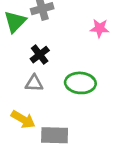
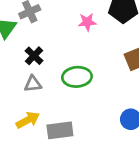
yellow arrow: (23, 119) -> (28, 120), turned -50

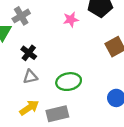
green ellipse: (77, 77) -> (69, 82), moved

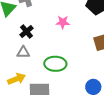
pink star: (71, 20) -> (63, 22), moved

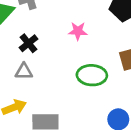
green ellipse: (55, 64) -> (92, 75), moved

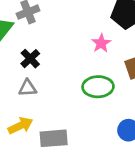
pink star: (78, 31) -> (101, 43), moved, turned -30

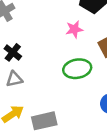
pink star: (101, 43) -> (74, 29), turned 30

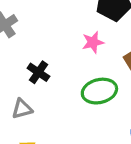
black cross: (13, 52) -> (38, 72), moved

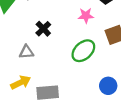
green ellipse: (99, 91) -> (83, 51), turned -40

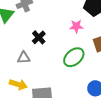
yellow arrow: (21, 82) -> (18, 84), turned 42

